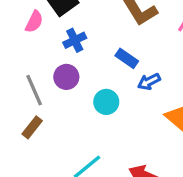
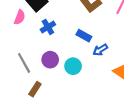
purple circle: (66, 77) -> (50, 60), moved
brown rectangle: (32, 127) -> (35, 89), moved

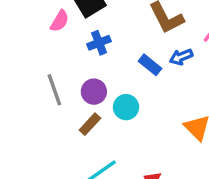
blue arrow: (100, 50) -> (181, 57), moved
brown rectangle: (35, 89) -> (90, 124), moved

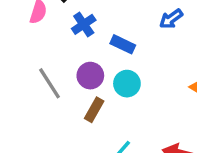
blue rectangle: (150, 65) -> (123, 44), moved

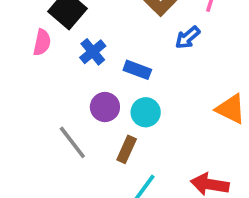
gray line: (50, 83) -> (72, 142), moved
brown rectangle: (94, 110) -> (127, 149), moved

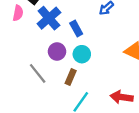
blue cross: (93, 52) -> (49, 18), size x1.5
blue rectangle: (137, 70) -> (76, 28), turned 42

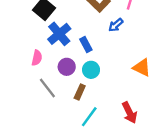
pink semicircle: (18, 13) -> (37, 58), moved
red arrow: (122, 97) -> (130, 113), turned -125

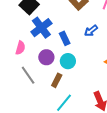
blue arrow: (116, 25) -> (91, 31), moved

